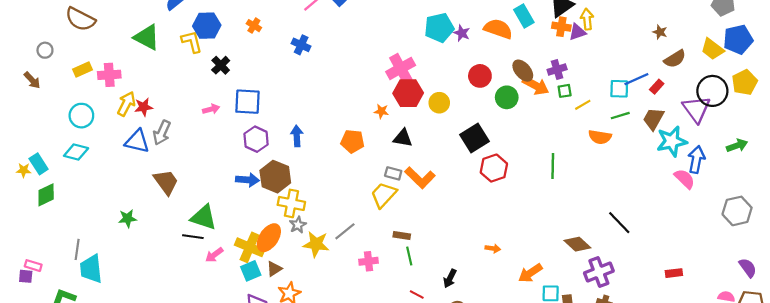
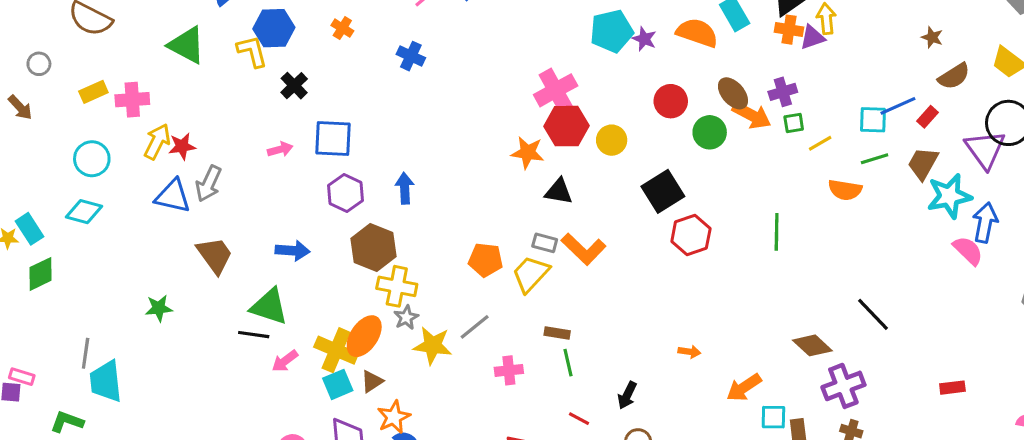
orange star: (381, 111) -> (528, 153), size x1.5
orange pentagon: (352, 141) -> (486, 260), moved
blue arrow: (247, 180) -> (293, 251), moved

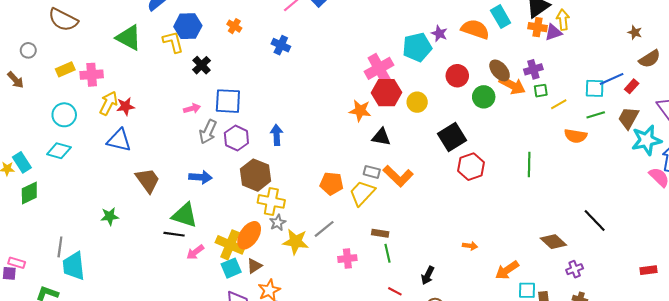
cyan pentagon: (612, 31) -> (417, 47), moved
gray arrow: (209, 184) -> (208, 132), moved
purple cross: (843, 386) -> (575, 269), size x0.6

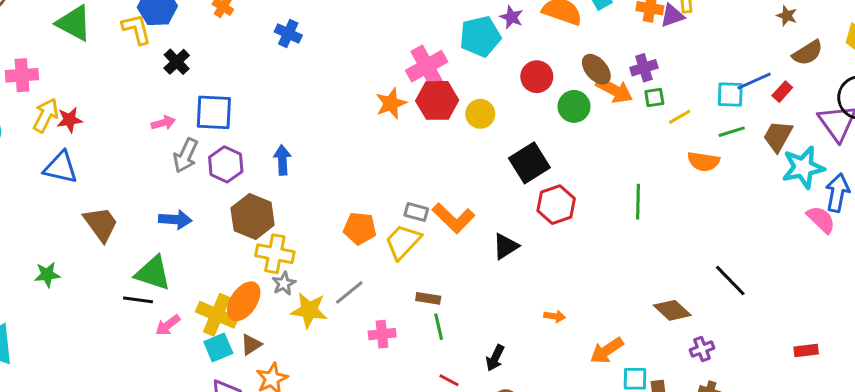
orange star: (360, 111) -> (391, 103), moved, turned -30
black triangle: (381, 137) -> (506, 246), moved, turned -42

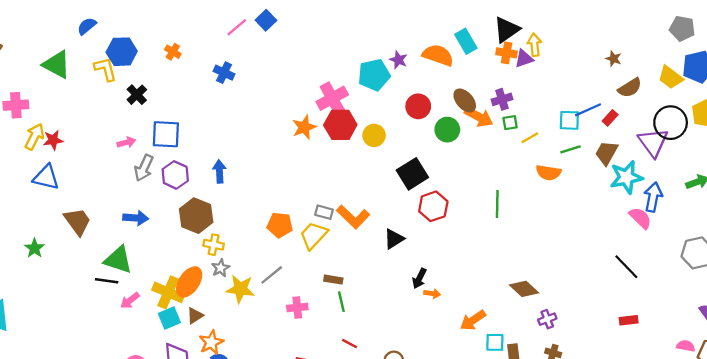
yellow cross: (275, 254) -> (214, 245), size x0.7
green star: (47, 275) -> (34, 248), moved, turned -30
black line: (730, 281) -> (626, 267), moved
black arrow: (495, 358) -> (419, 278), moved

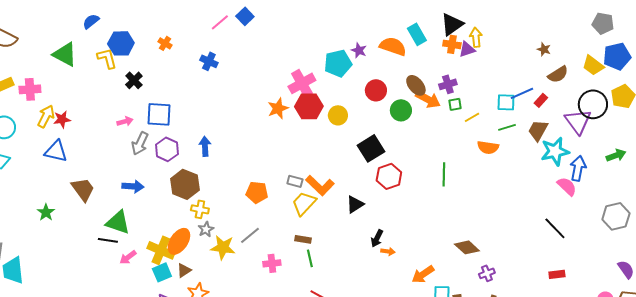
yellow trapezoid: (314, 235) -> (304, 203), moved

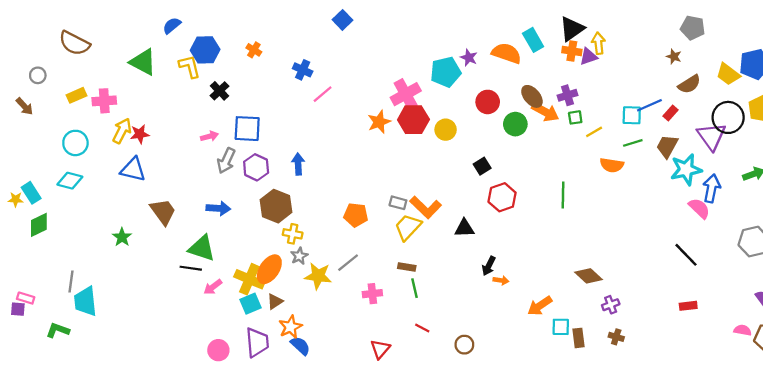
pink line: (220, 22) -> (323, 94), moved
gray pentagon: (603, 23) -> (693, 28), moved
black square: (371, 148) -> (482, 166), size x0.6
black triangle: (355, 204) -> (464, 228), turned 30

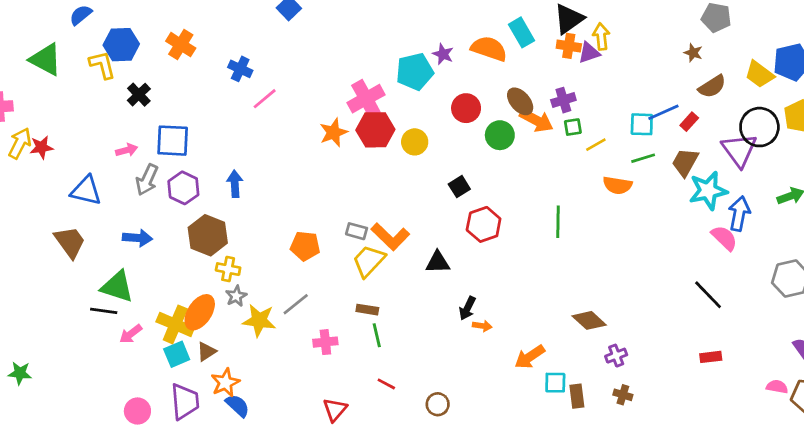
orange cross: (254, 50) -> (181, 45), size x1.5
blue triangle: (133, 170) -> (86, 191), moved
green star: (122, 237) -> (20, 373), moved, turned -30

